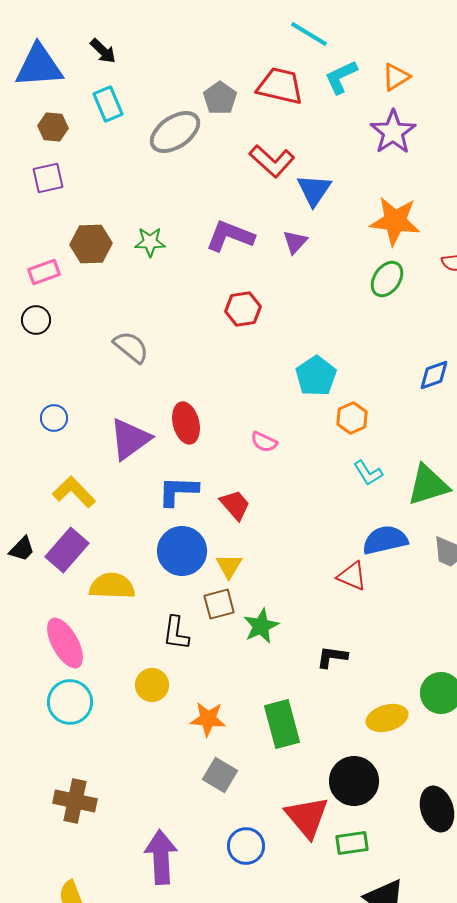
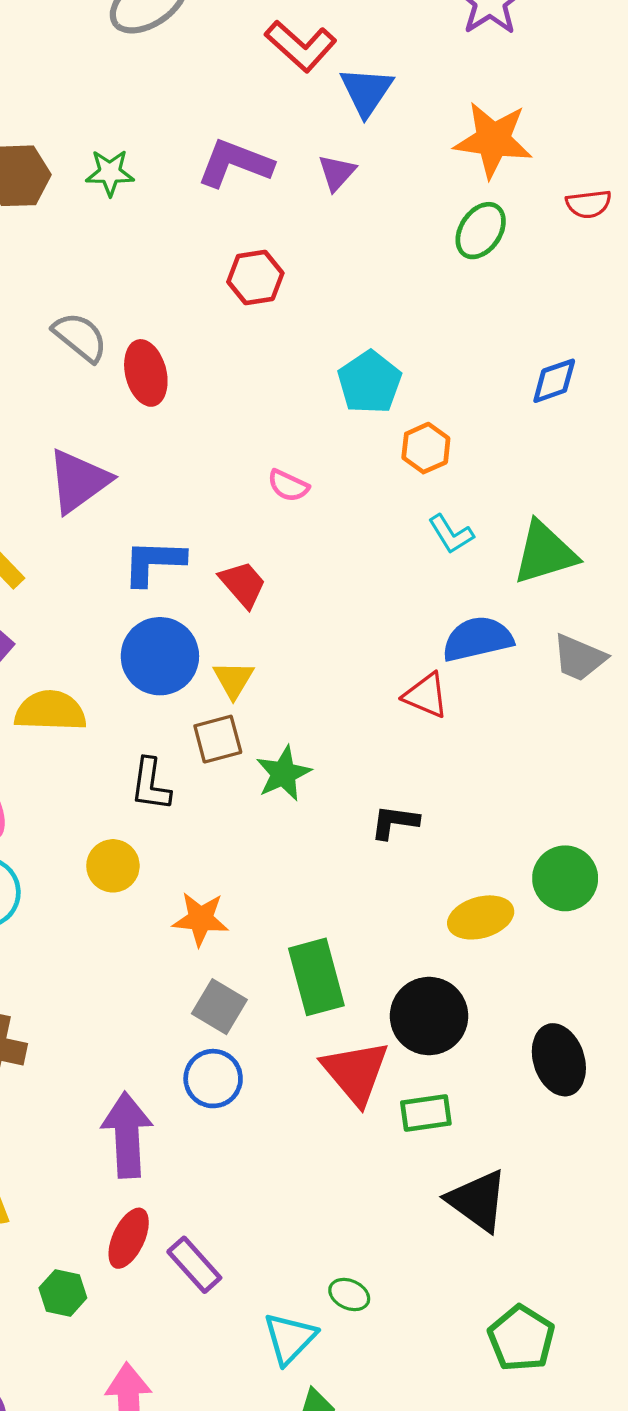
red ellipse: (186, 423) -> (146, 373), moved
green rectangle: (282, 724) -> (316, 977), moved
blue circle: (246, 846) -> (213, 1079), moved

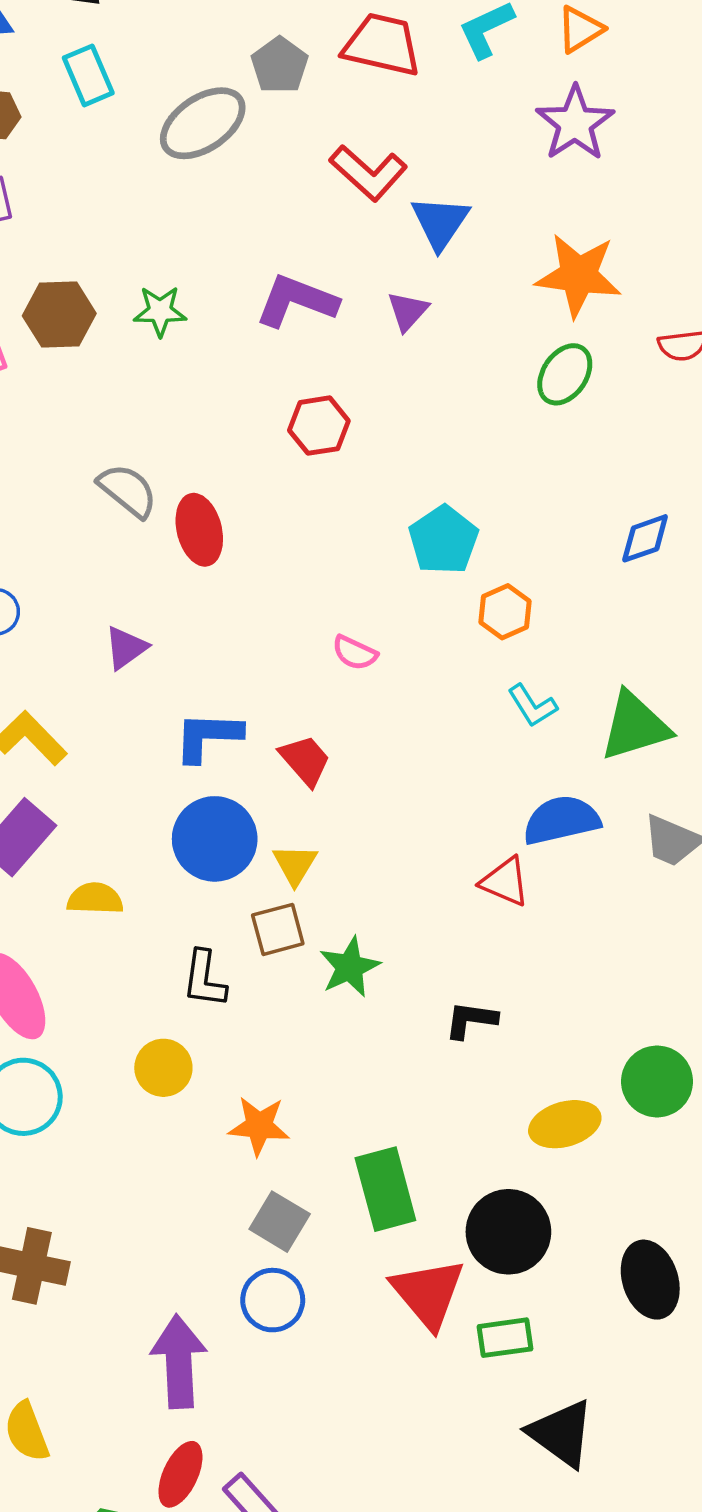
purple triangle: (79, 481) -> (126, 648), size x0.6
yellow semicircle: (50, 711) -> (95, 899), size x0.7

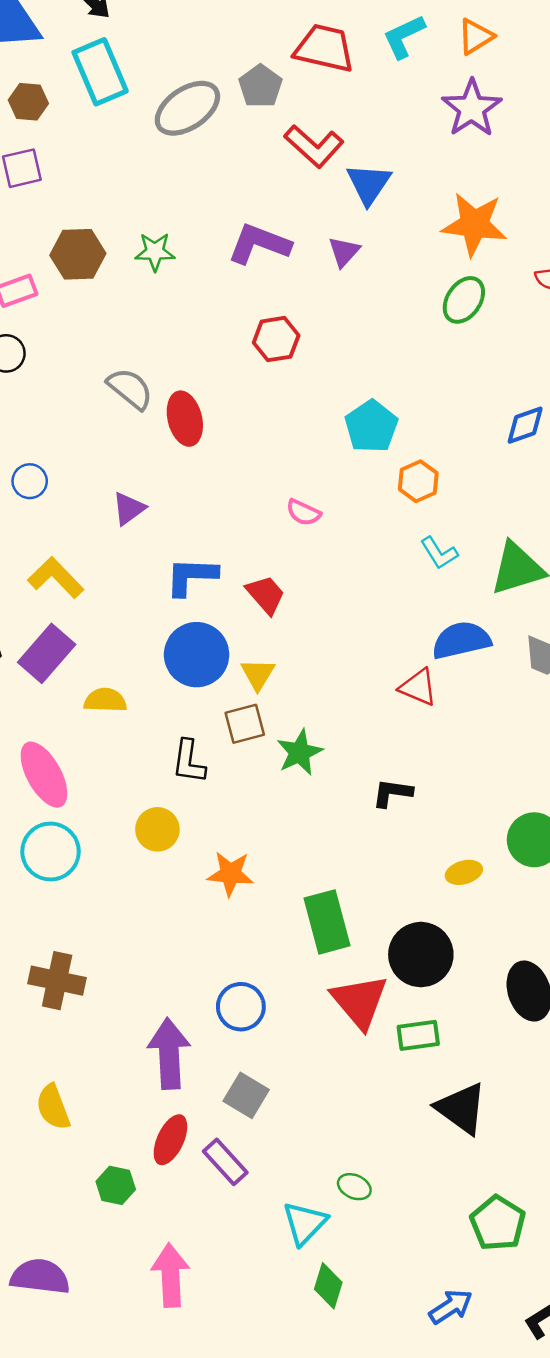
gray pentagon: (280, 65) -> (260, 86), moved
cyan rectangle: (88, 75) -> (100, 72), size x1.4
yellow ellipse: (565, 1124) -> (464, 872), size x0.7
gray square: (280, 1222) -> (246, 1095), moved

